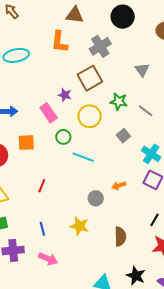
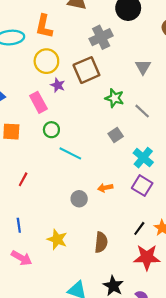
orange L-shape: (59, 42) -> (44, 26), moved
yellow circle: (90, 116) -> (46, 61), moved
yellow star: (79, 226) -> (57, 239), moved

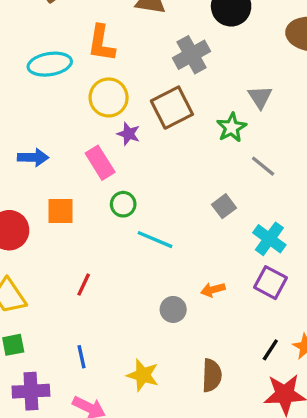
green star: (114, 98) -> (231, 127), moved, turned 30

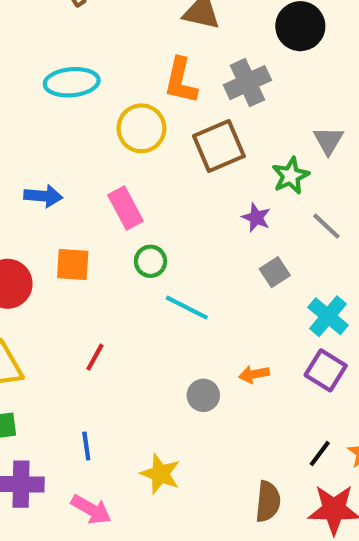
orange L-shape: (101, 43) -> (181, 81), moved
purple star: (129, 134) -> (256, 218), moved
brown semicircle: (212, 375) -> (268, 502), moved

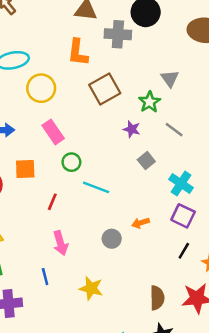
gray cross: (247, 83) -> (118, 34), moved, turned 35
yellow circle: (141, 128) -> (41, 88), moved
red line: (95, 357) -> (52, 202), moved
black line: (320, 453) -> (184, 251), moved
pink arrow: (91, 509) -> (60, 243), moved, turned 50

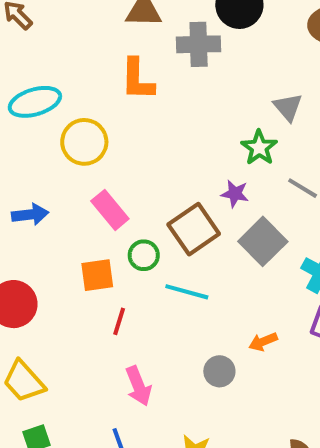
brown square: (105, 89) -> (194, 229), moved
gray square: (146, 161) -> (263, 241), size x1.6
orange square: (25, 169) -> (97, 275), moved

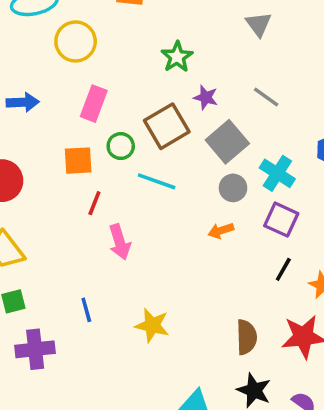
green star: (259, 148) -> (177, 57), moved
pink rectangle: (110, 210) -> (94, 104), turned 56
gray circle: (219, 371) -> (233, 188), moved
pink arrow: (138, 386) -> (120, 242), moved

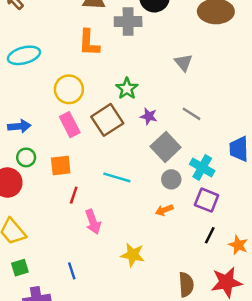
yellow circle: (76, 41) -> (69, 89), moved
pink rectangle: (94, 104) -> (70, 125), turned -45
brown square: (167, 126) -> (107, 120), moved
green circle: (121, 146) -> (26, 157), moved
yellow star: (152, 325) -> (133, 255), moved

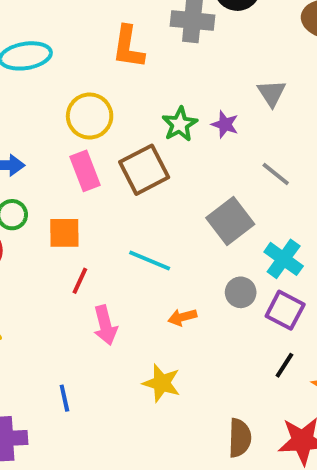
purple star: (149, 116) -> (225, 124), moved
gray circle: (171, 179) -> (241, 292), moved
orange arrow: (164, 210) -> (182, 317), moved

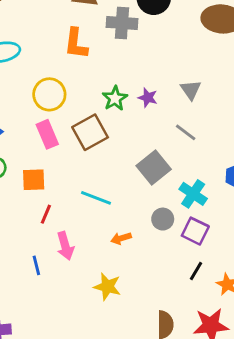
gray triangle: (272, 93) -> (191, 90), moved
blue line: (64, 398) -> (36, 265), moved

